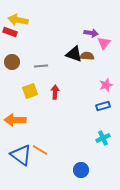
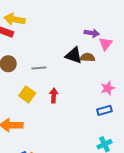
yellow square: (30, 91) -> (27, 94), turned -35

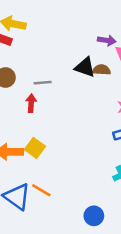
yellow square: (27, 94) -> (35, 148), moved
red arrow: (54, 96) -> (31, 103), moved

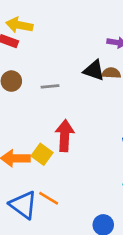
red arrow: (31, 103) -> (65, 136), moved, size x1.6

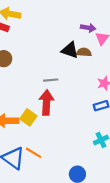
gray line: (50, 86) -> (51, 80), moved

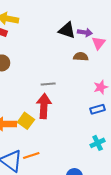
black triangle: (70, 50) -> (67, 30), moved
orange line: (34, 153) -> (31, 156), turned -49

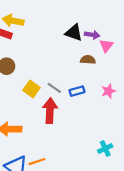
gray line: (48, 84) -> (54, 88), turned 40
blue rectangle: (98, 109) -> (77, 91), moved
yellow square: (26, 121) -> (31, 89), moved

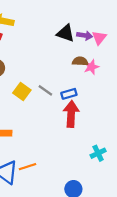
pink triangle: (106, 46) -> (99, 38), moved
pink star: (108, 91) -> (91, 67), moved
red arrow: (50, 111) -> (71, 114), moved

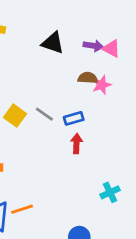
black triangle: (66, 33) -> (53, 43), moved
pink triangle: (99, 38) -> (111, 49), turned -40
red arrow: (71, 114) -> (76, 144), size x0.6

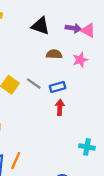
brown semicircle: (88, 78) -> (54, 54), moved
cyan cross: (110, 192) -> (87, 147), turned 35
orange line: (22, 209) -> (16, 161), turned -48

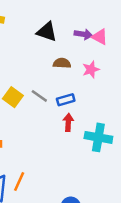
cyan cross: (87, 147) -> (98, 137), moved, size x1.5

